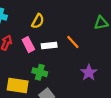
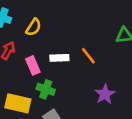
yellow semicircle: (38, 21) -> (34, 27), moved
pink rectangle: (28, 45) -> (33, 65), moved

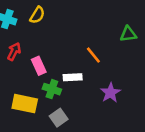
yellow semicircle: (34, 27) -> (37, 15), moved
white rectangle: (59, 58) -> (73, 77), moved

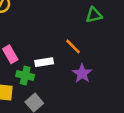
orange line: (93, 55) -> (73, 46), moved

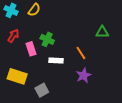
green cross: (25, 76) -> (47, 39), moved

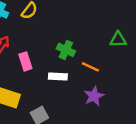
green cross: (47, 39) -> (66, 50), moved
orange line: (81, 53) -> (90, 67), turned -32

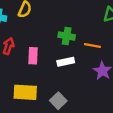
pink rectangle: (25, 61) -> (33, 56), turned 35

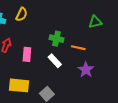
white rectangle: (66, 62) -> (55, 61), turned 56

